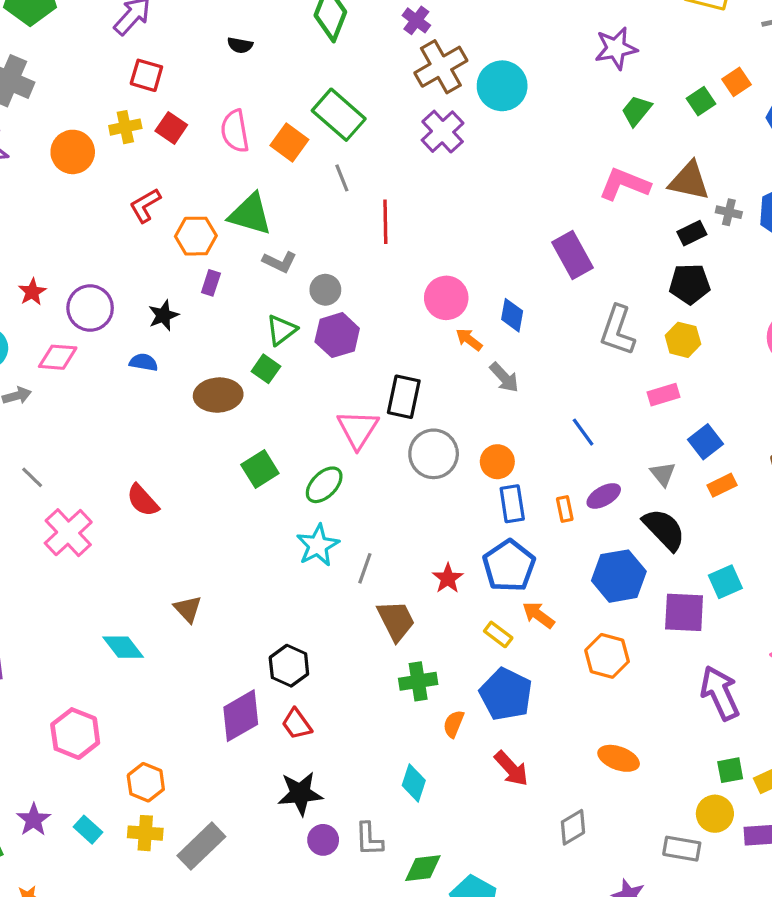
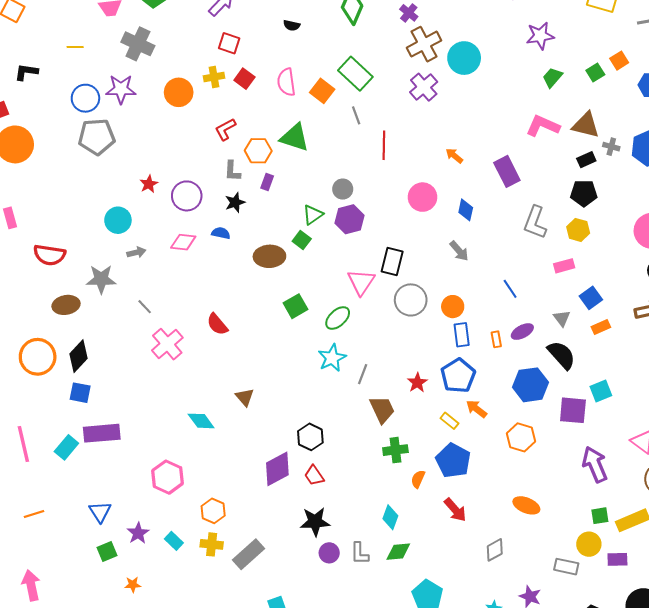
gray L-shape: (280, 262) -> (232, 171), moved, turned 65
orange arrow: (469, 340) -> (454, 156), moved
pink diamond: (58, 357) -> (183, 242), moved
green diamond: (423, 868) -> (398, 552), moved

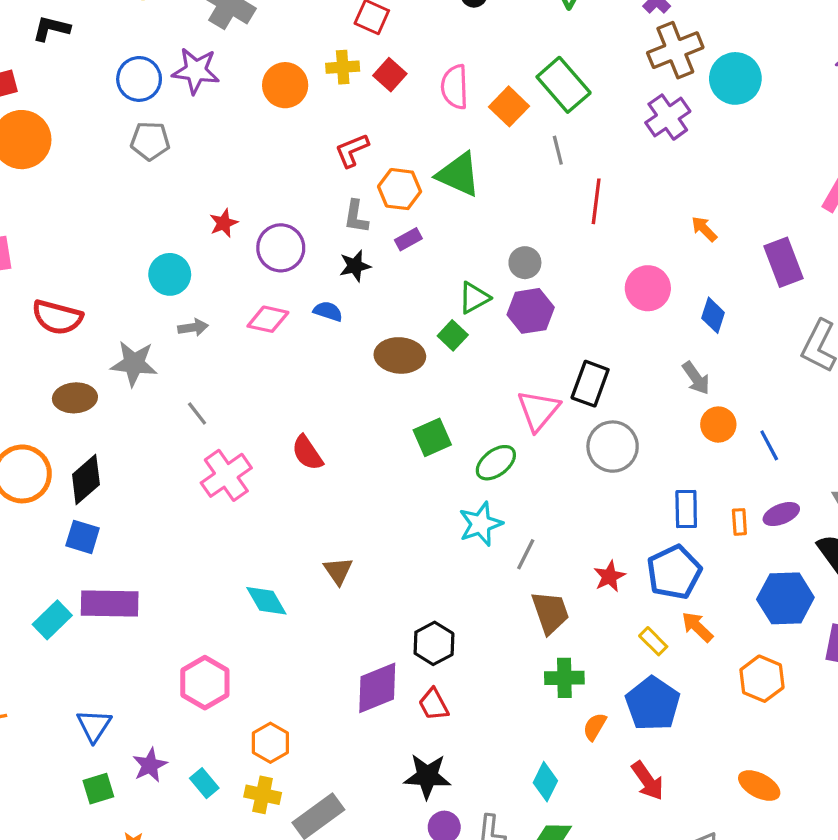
gray pentagon: (97, 137) -> (150, 141), size x0.7
purple rectangle: (267, 182) -> (408, 239), turned 35
orange circle: (453, 307) -> (718, 425), moved

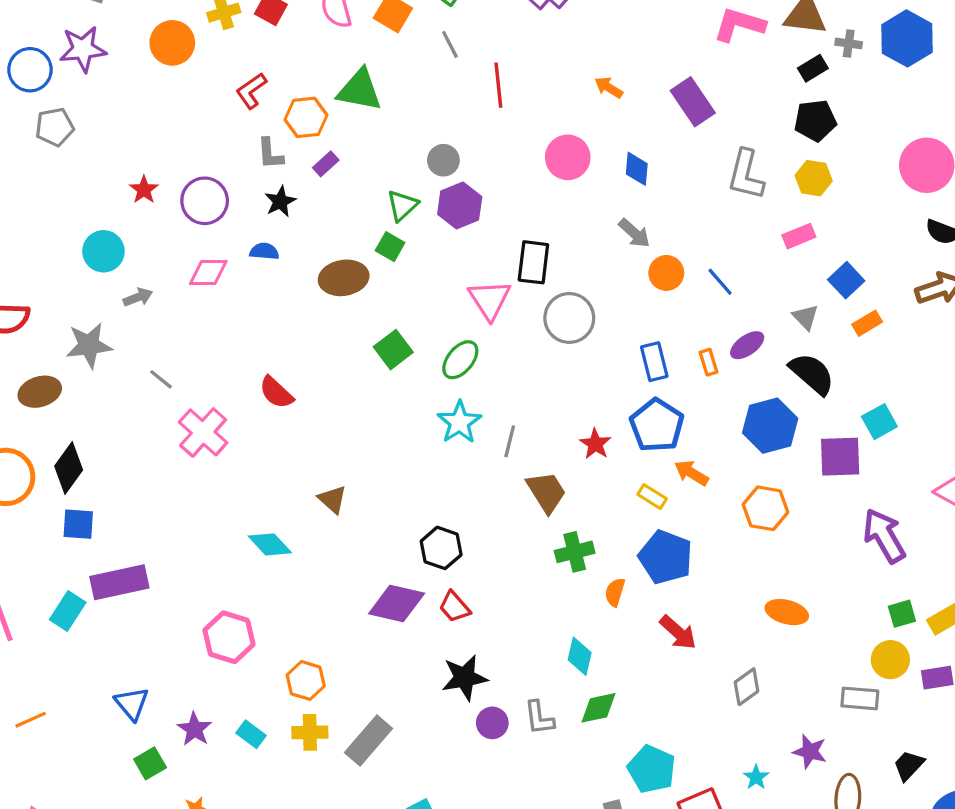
purple diamond: (377, 688) -> (397, 604), turned 48

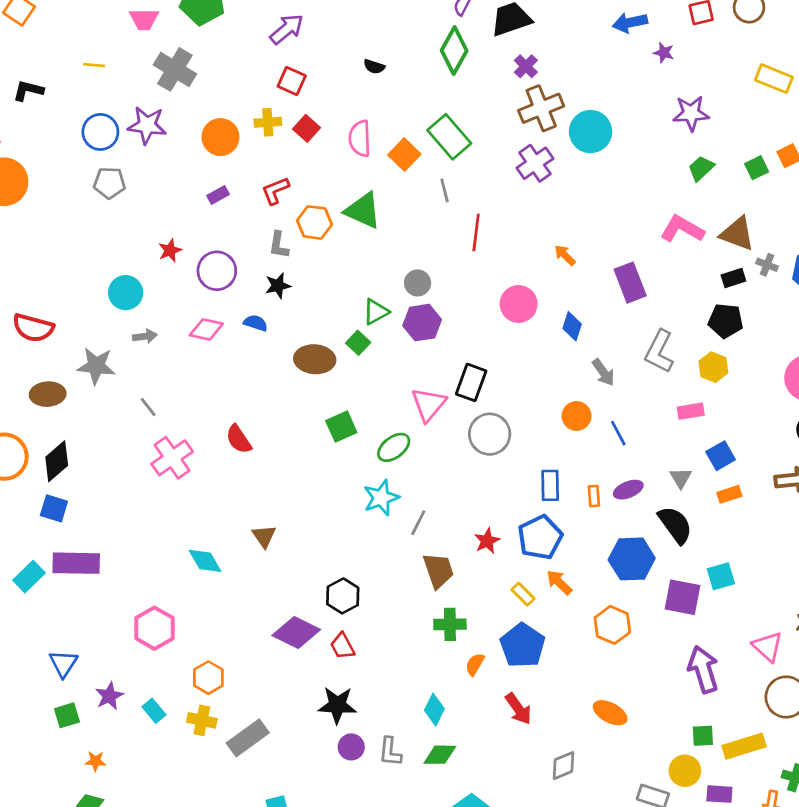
purple rectangle: (326, 164) -> (218, 195), moved
gray arrow: (634, 233) -> (603, 372), moved

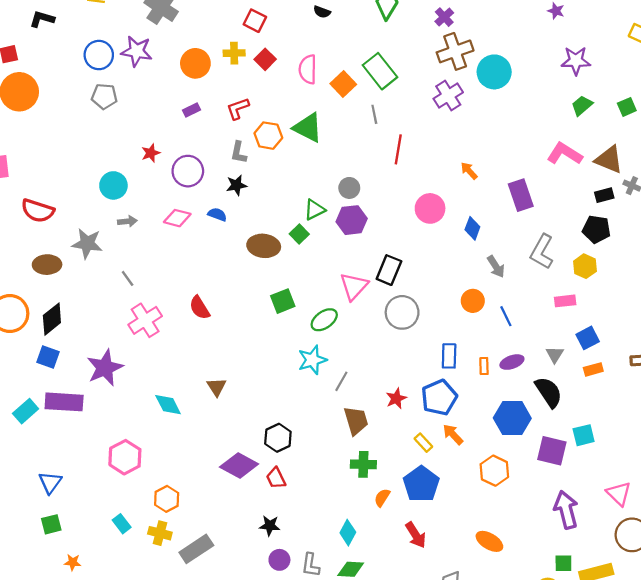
purple star: (109, 696) -> (105, 368), moved, size x1.6
black star: (337, 705) -> (270, 526), size x0.7

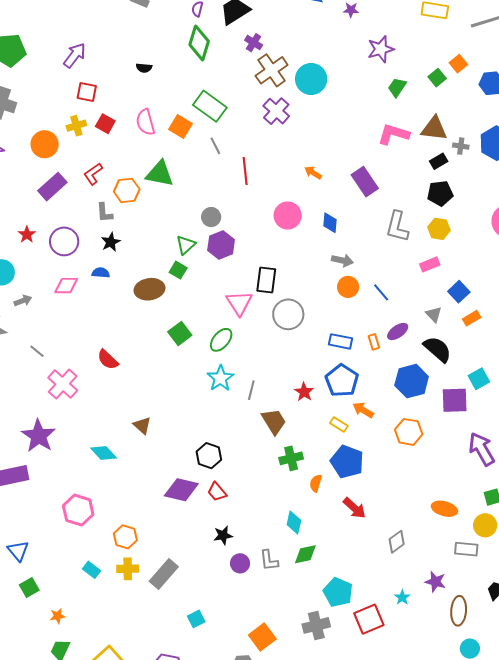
purple rectangle: (191, 110) -> (52, 187), size x1.8
gray arrow: (496, 267) -> (342, 260), moved, turned -30
blue rectangle: (449, 356) -> (340, 341), turned -65
orange ellipse: (489, 541) -> (444, 509), moved

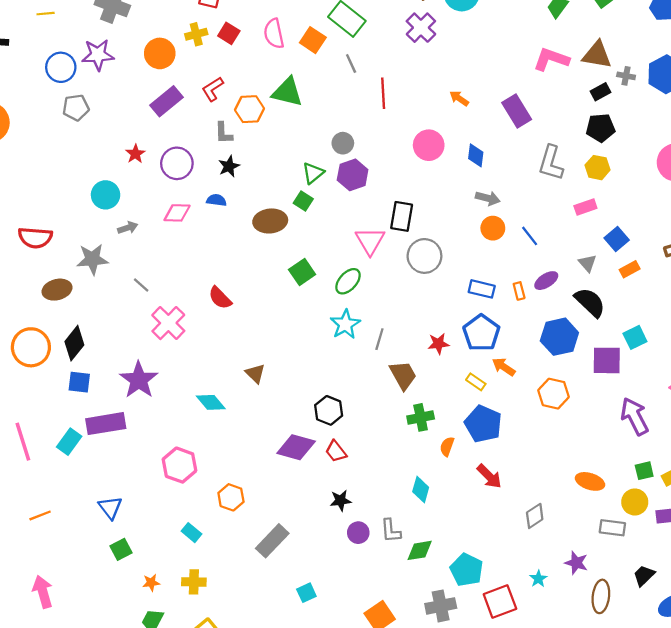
red star: (304, 392) -> (438, 344), turned 30
green diamond: (305, 554) -> (420, 550), moved
yellow cross: (128, 569) -> (194, 582), moved

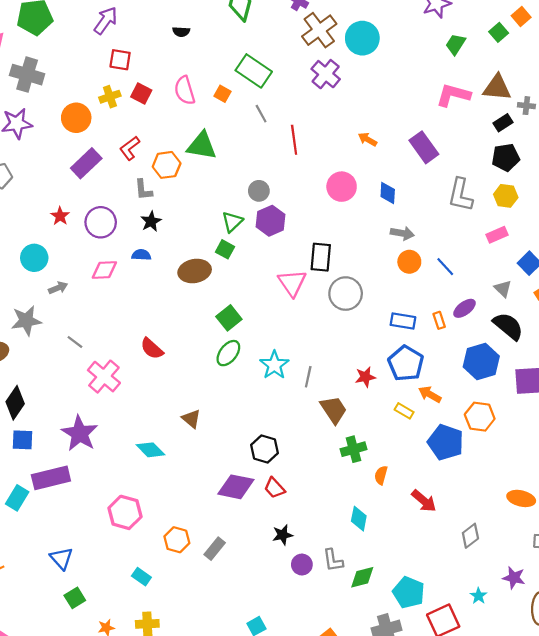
orange square: (313, 40) -> (223, 94), size x0.7
green ellipse: (348, 281) -> (228, 353), moved
blue pentagon: (483, 424) -> (446, 442), moved
gray rectangle: (272, 541) -> (215, 549), moved, size x0.7

